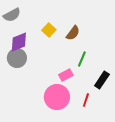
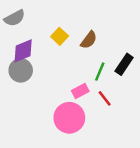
black rectangle: (102, 80) -> (124, 64), moved
red line: (86, 100) -> (105, 98), moved, turned -56

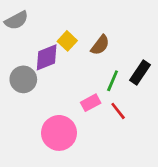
purple diamond: (23, 51) -> (47, 57), moved
pink circle: (69, 118) -> (59, 133), moved

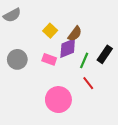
purple diamond: (47, 57) -> (68, 48), moved
pink rectangle: (91, 103) -> (49, 59), moved, turned 48
pink circle: (59, 133) -> (58, 100), moved

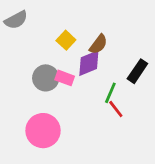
gray circle: (17, 59) -> (46, 78), moved
green line: (84, 60) -> (110, 93), moved
pink circle: (58, 100) -> (43, 131), moved

